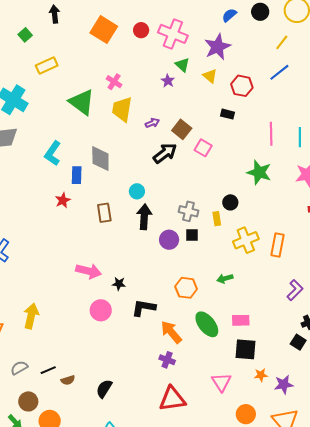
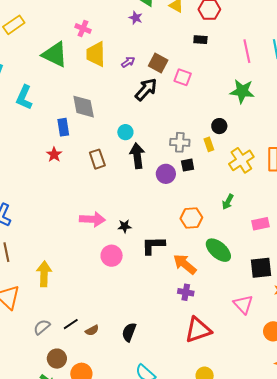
cyan L-shape: (53, 153) -> (24, 97), moved
green arrow: (225, 278) -> (228, 202), turned -35
pink rectangle: (241, 320) -> (261, 224), moved

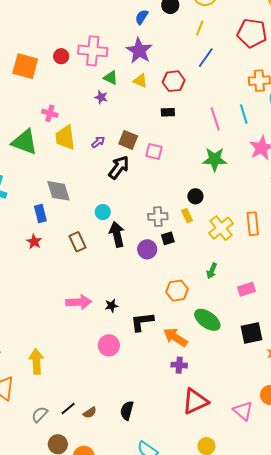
pink circle: (112, 256) -> (109, 345), moved
pink triangle: (243, 304) -> (243, 411), moved

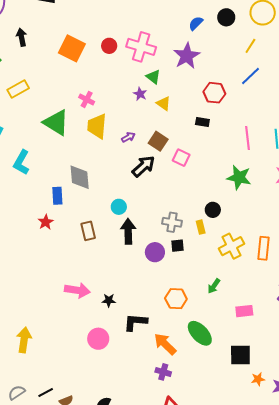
yellow triangle: (140, 81) -> (164, 103), moved

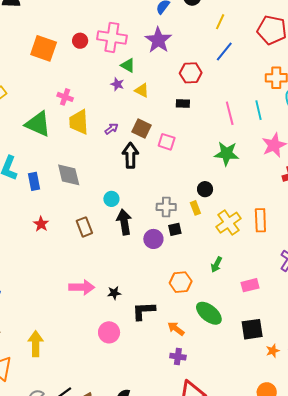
black arrow: (143, 166) -> (130, 155), turned -40
blue rectangle: (57, 196) -> (34, 181), moved
orange arrow: (165, 344) -> (176, 329), size x0.7

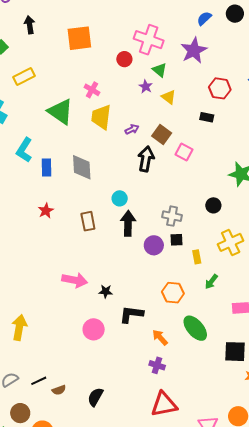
red circle: (80, 41) -> (124, 59), moved
orange square: (44, 48) -> (79, 38), turned -36
yellow rectangle: (195, 208) -> (197, 257), moved

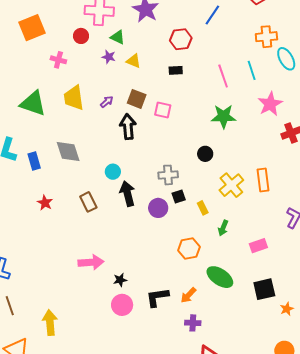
pink cross: (92, 90) -> (58, 60), moved
black star: (106, 291) -> (120, 280), moved
black L-shape: (131, 314) -> (157, 297), moved
orange arrow: (160, 337) -> (188, 295), turned -78

